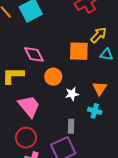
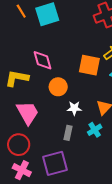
cyan cross: (95, 111) -> (95, 130), turned 32
gray rectangle: (71, 126) -> (68, 133), moved

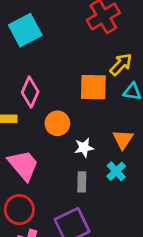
pink diamond: (42, 60) -> (30, 92), turned 50

